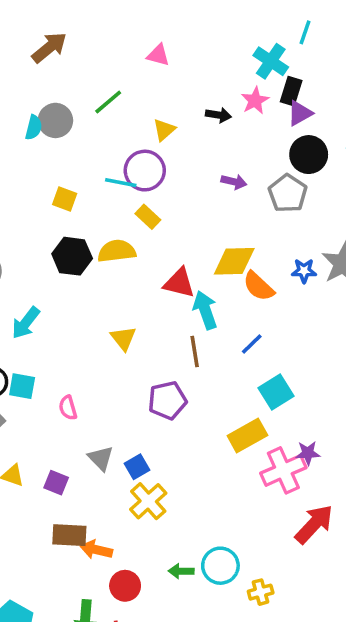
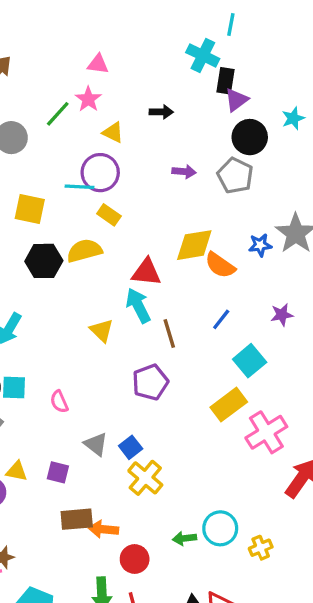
pink star: (255, 100) -> (88, 99), moved
yellow triangle: (164, 130) -> (113, 132), turned -45
yellow square: (65, 199) -> (30, 209), size x1.4
cyan arrow: (205, 310) -> (138, 306), moved
purple star: (308, 453) -> (282, 315), moved

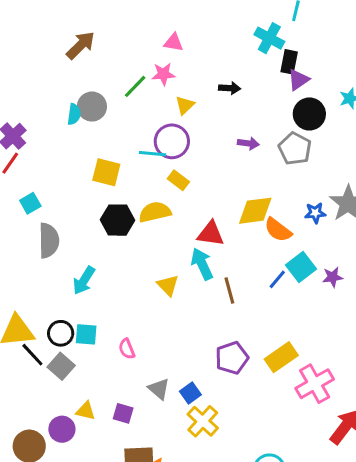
pink star: (88, 99) -> (163, 74), turned 30
yellow triangle: (113, 132) -> (185, 105), turned 48
cyan square: (250, 361) -> (301, 267), moved
purple pentagon: (150, 382) -> (232, 358), moved

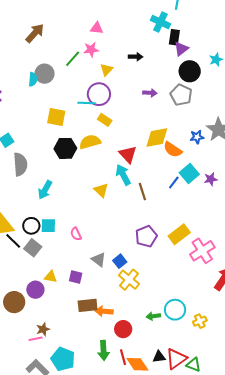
red triangle: (211, 234) -> (128, 154), turned 42

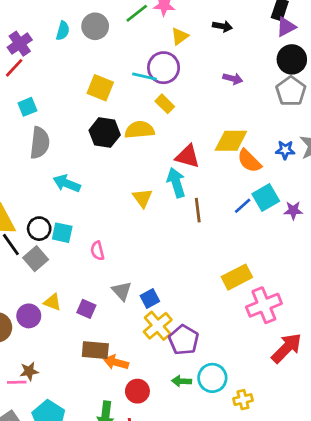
cyan semicircle: (33, 79) -> (63, 31), moved
gray pentagon: (181, 95) -> (291, 91), moved
red triangle: (128, 154) -> (188, 156), turned -42
cyan arrow: (45, 190) -> (67, 183), turned 72
purple pentagon: (146, 236) -> (184, 340), moved, turned -30

